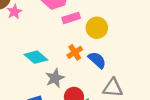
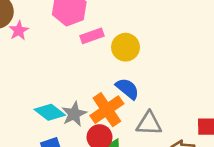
orange cross: (75, 52) -> (107, 110), moved, size x1.6
cyan diamond: (36, 57) -> (50, 112), moved

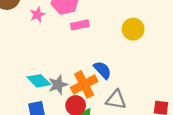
pink star: (19, 31) -> (37, 15), moved
yellow circle: (125, 47) -> (133, 29), moved

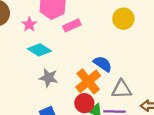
cyan diamond: (39, 81) -> (39, 50), moved
gray star: (58, 85) -> (49, 78), moved, turned -30

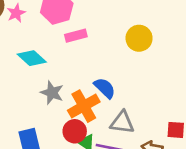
pink star: (29, 24) -> (16, 13), moved
gray star: (49, 78) -> (52, 93), moved

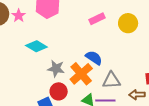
pink rectangle: (76, 36) -> (97, 19), moved
yellow circle: (139, 38) -> (128, 23), moved
red circle: (75, 131) -> (59, 91), moved

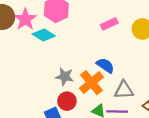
pink star: (19, 16) -> (25, 19), size x1.5
cyan diamond: (36, 46) -> (44, 35), moved

